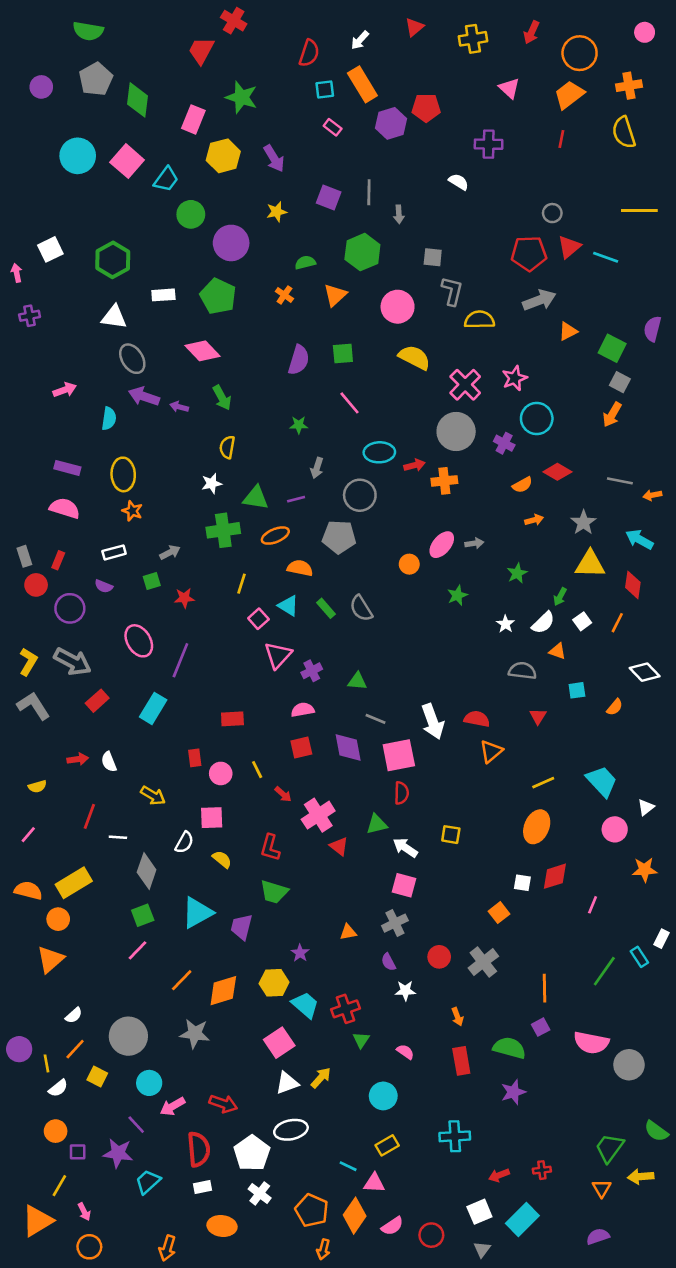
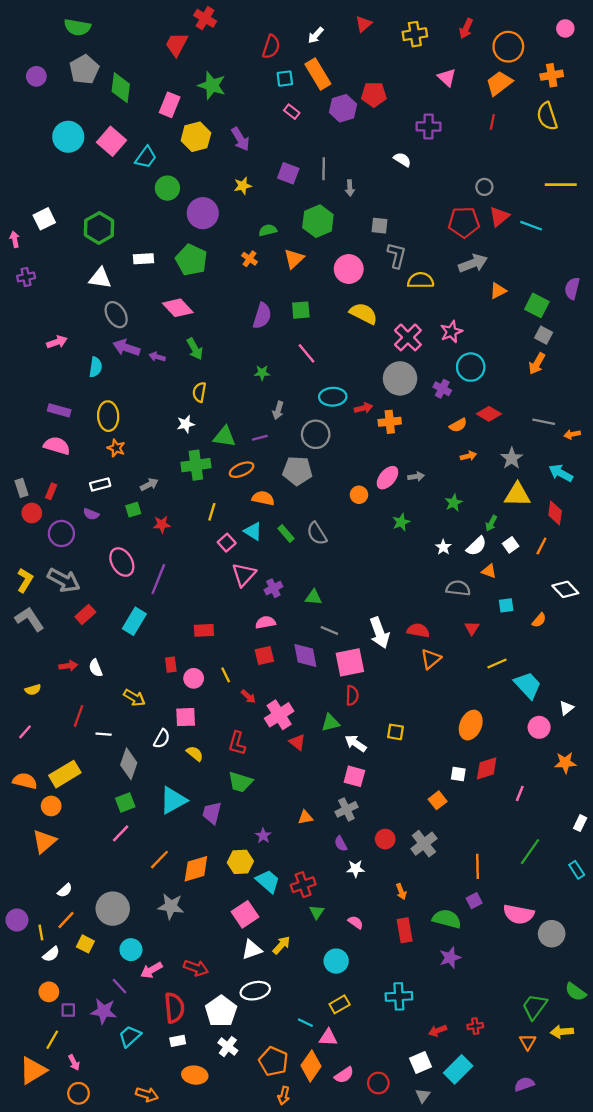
yellow line: (543, 783) -> (497, 663), moved
cyan rectangle: (639, 957) -> (577, 870), moved
orange arrow: (167, 1248) -> (147, 1094), turned -90

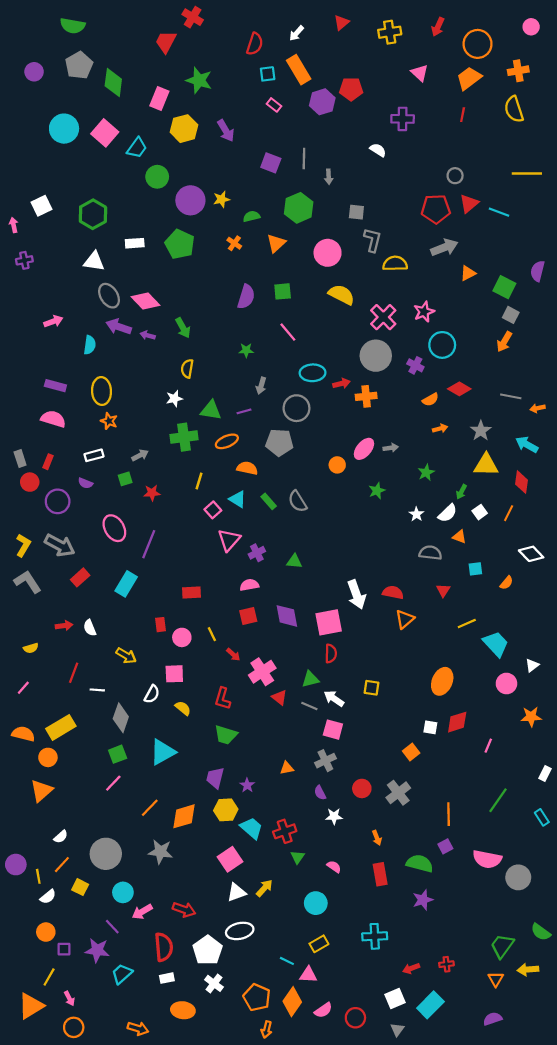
yellow star: (243, 186) -> (221, 199), moved
pink diamond: (178, 308) -> (145, 301), moved
gray line: (329, 630) -> (309, 706), moved
purple trapezoid: (212, 813) -> (215, 778), moved

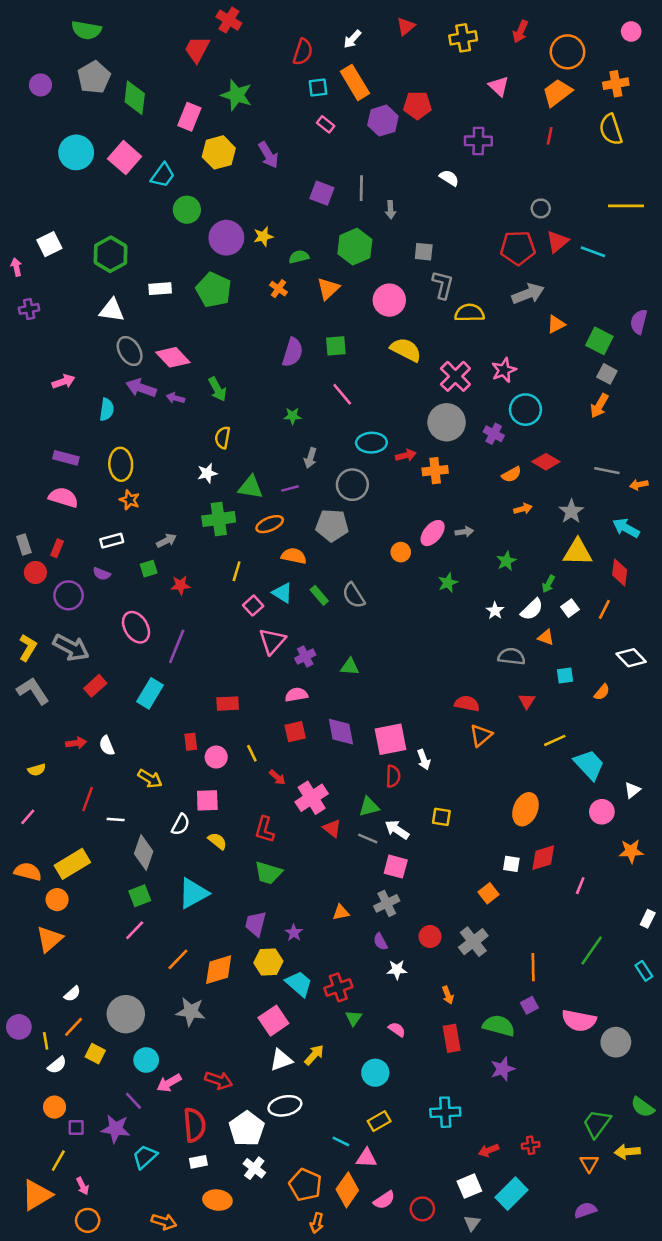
white arrow: (356, 595) -> (424, 760), moved, size x0.6

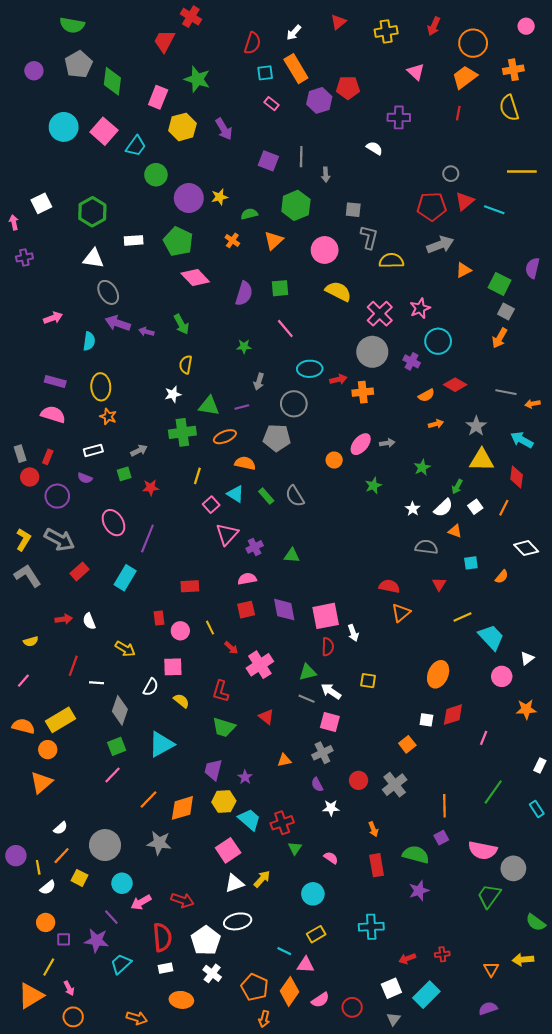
pink diamond: (173, 357) -> (195, 278), moved
red triangle: (332, 828) -> (266, 717), moved
green trapezoid: (597, 1124) -> (489, 896), moved

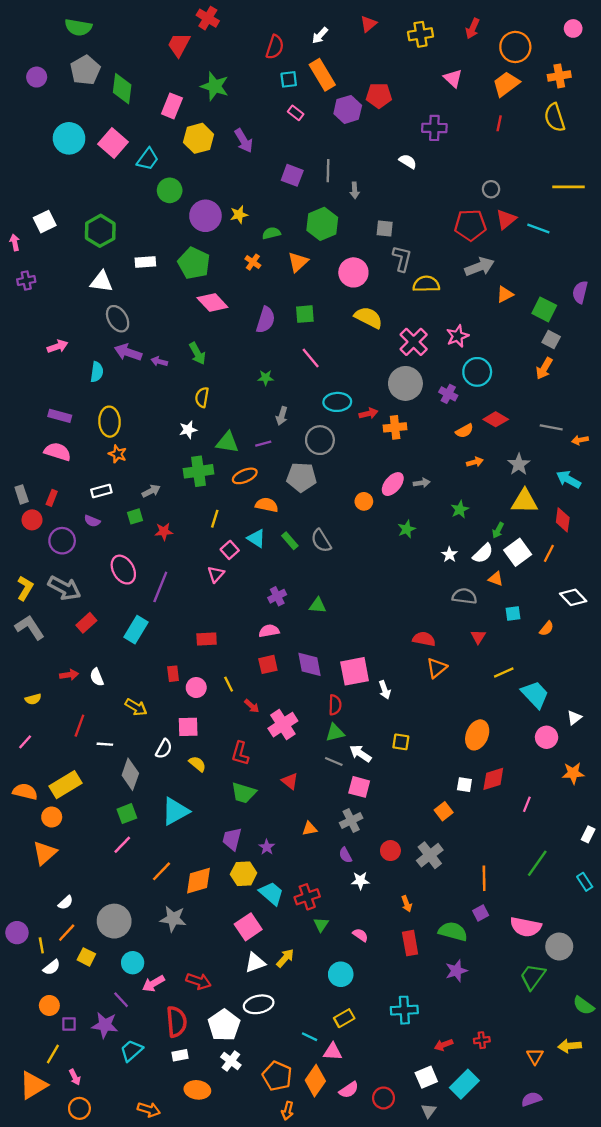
white square: (475, 507) -> (518, 552), size x1.6
pink triangle: (227, 534) -> (216, 574), moved, size x0.7
red semicircle: (328, 647) -> (335, 705), moved

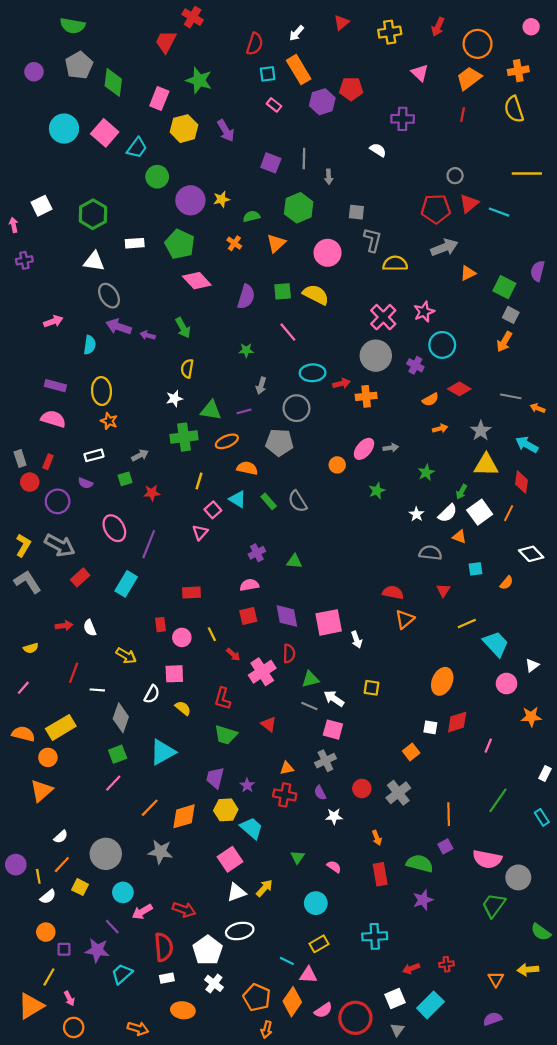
yellow semicircle: (368, 318) -> (316, 295), moved
orange arrow: (580, 440) -> (538, 408), turned 32
red semicircle: (335, 705) -> (289, 654), moved
red cross: (307, 897) -> (285, 795), moved, turned 30
red circle: (384, 1098) -> (355, 1018), size x1.6

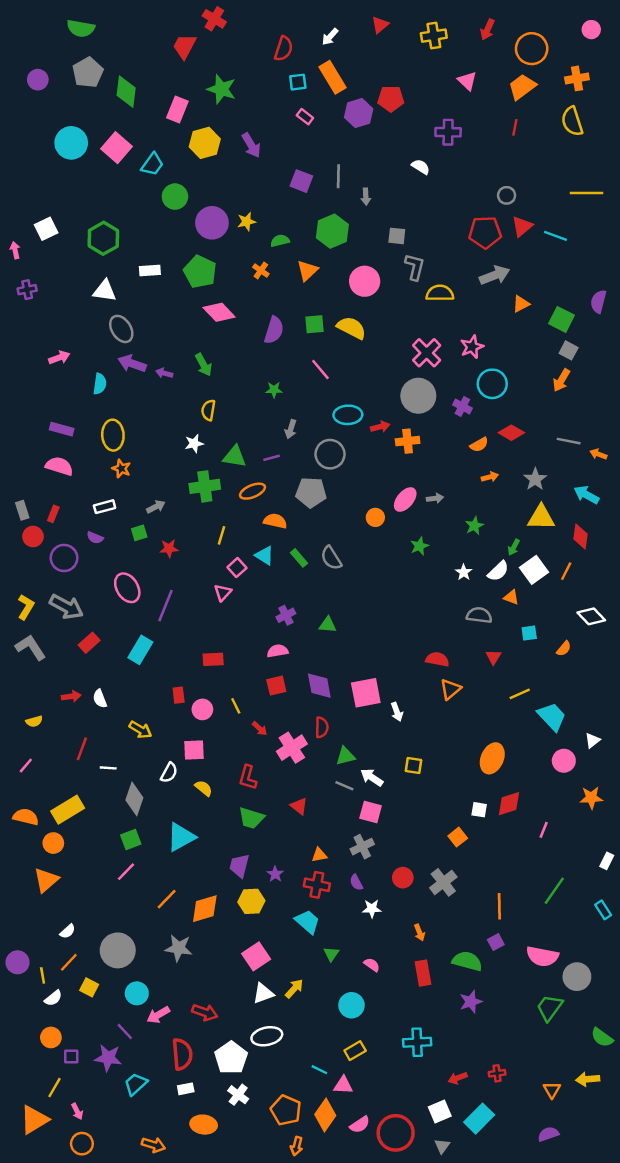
cyan trapezoid: (251, 828) -> (307, 922), moved

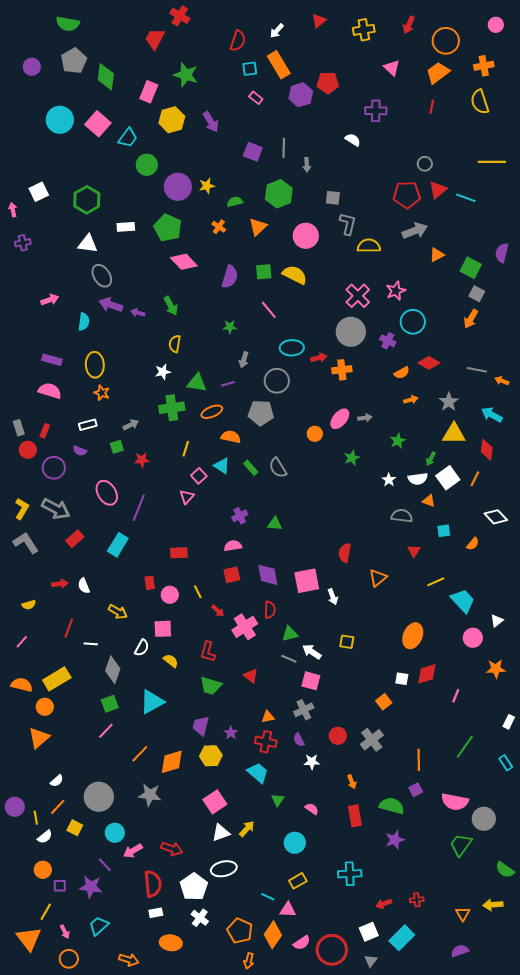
white semicircle: (498, 571) -> (418, 479), turned 36
red semicircle: (437, 659) -> (345, 553), moved, turned -90
cyan trapezoid: (136, 1084) -> (99, 926), moved
orange triangle: (34, 1120) -> (29, 939), turned -36

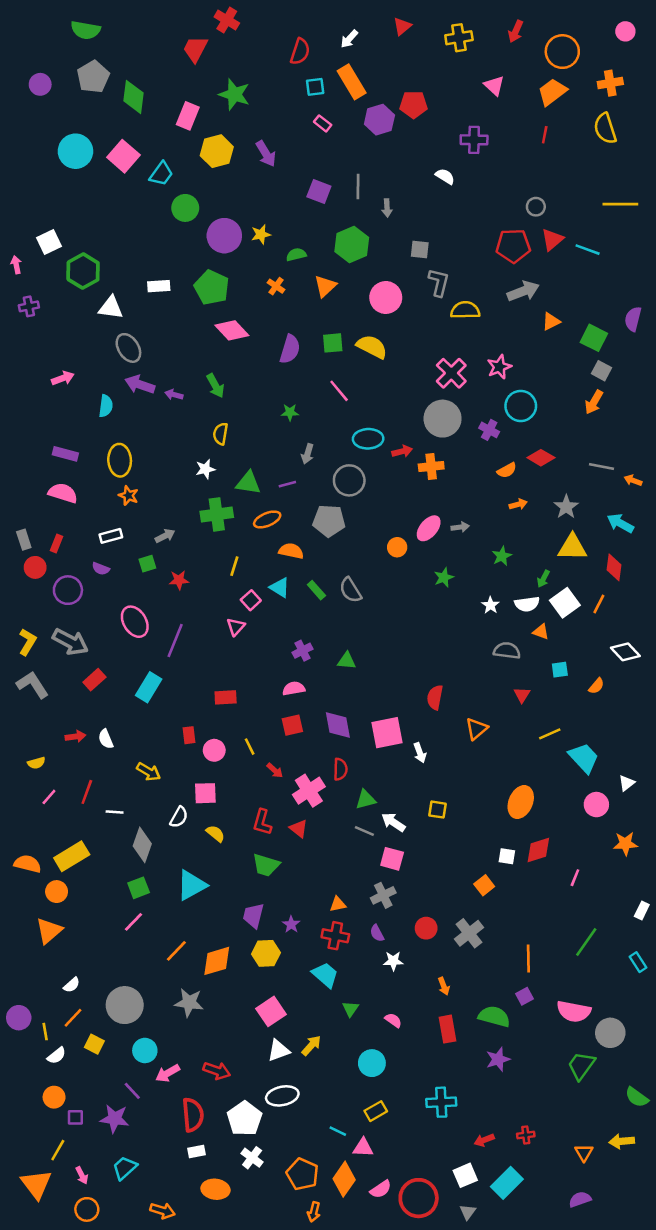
green hexagon: (87, 200) -> (83, 271), moved
pink line: (22, 642) -> (49, 797), moved
red triangle: (251, 676) -> (299, 829), moved

